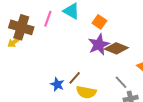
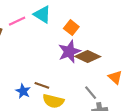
pink line: (48, 19) -> (17, 21), turned 42
brown line: (75, 78) -> (42, 85), turned 64

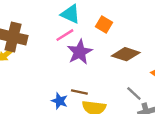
pink line: (17, 21) -> (65, 35), moved
purple star: (69, 51) -> (80, 52), moved

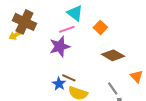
purple star: (80, 52) -> (60, 47), moved
blue star: (60, 101) -> (59, 84), moved

